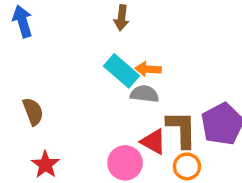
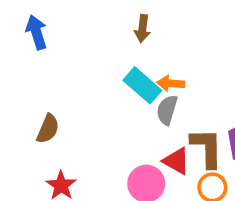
gray semicircle: (144, 94) -> (167, 110), turned -80
brown semicircle: (33, 112) -> (48, 129), turned 44

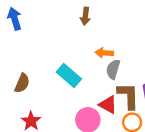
cyan rectangle: (142, 85) -> (69, 76), moved
gray semicircle: (167, 110) -> (113, 69), moved

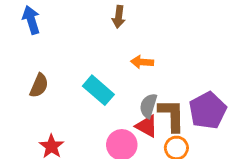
gray semicircle: (113, 69) -> (148, 106), moved
brown semicircle: (22, 83) -> (39, 85), moved

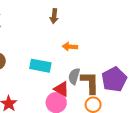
cyan rectangle: (98, 90) -> (40, 66), turned -30
red triangle: (147, 126) -> (61, 89), moved

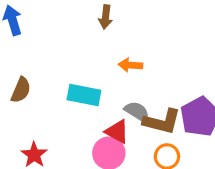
gray semicircle: (74, 76) -> (137, 112), turned 105
brown L-shape: (90, 83) -> (162, 122), turned 105

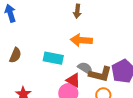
brown arrow: (106, 17) -> (77, 11), moved
orange arrow: (130, 65) -> (81, 40), size x1.5

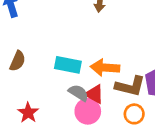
orange arrow: (81, 40) -> (105, 68), moved
gray semicircle: (85, 68) -> (78, 93), moved

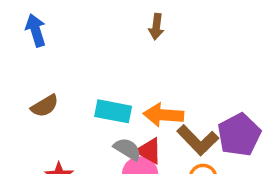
brown semicircle: (18, 61) -> (45, 106), turned 36
brown L-shape: (130, 86) -> (198, 140), turned 32

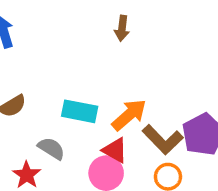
orange arrow: (163, 115) -> (129, 115), turned 135
gray semicircle: (127, 149) -> (51, 148), moved

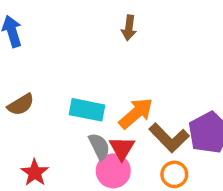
gray semicircle: (51, 148) -> (99, 146), moved, turned 32
red triangle: (115, 150) -> (122, 148), turned 32

